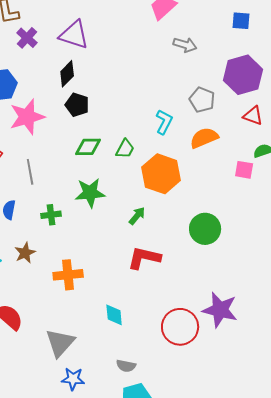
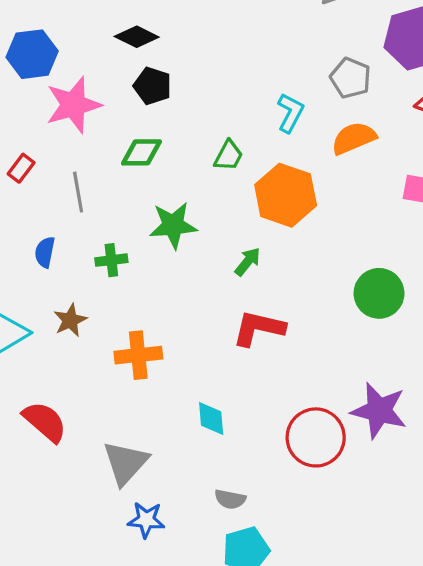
black diamond: (67, 74) -> (137, 37), turned 72
green diamond: (88, 147) -> (141, 152), moved
green circle: (205, 229) -> (379, 293), moved

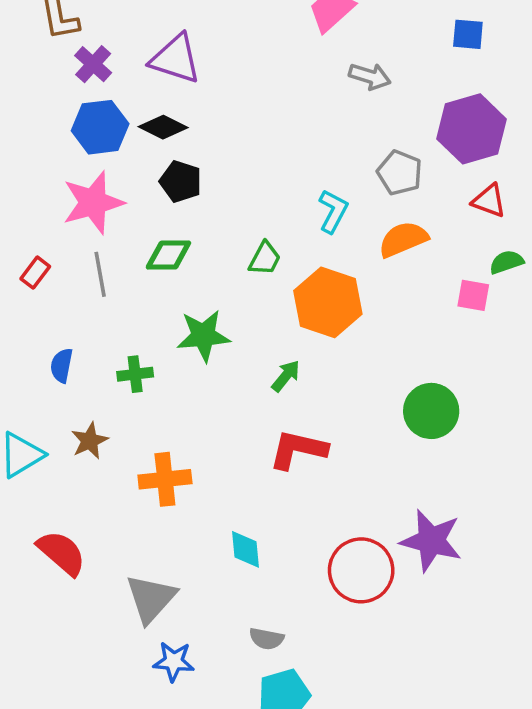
blue hexagon: (32, 54) -> (100, 127), moved
gray line: (78, 192) -> (100, 274), moved

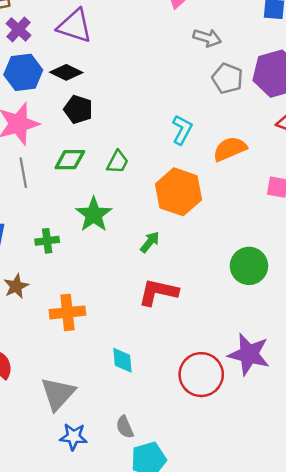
gray pentagon: (400, 173) -> (227, 78), moved
green trapezoid: (265, 259) -> (118, 162), moved
green star: (203, 336) -> (94, 215), turned -30
gray semicircle: (267, 639) -> (125, 427), moved, turned 55

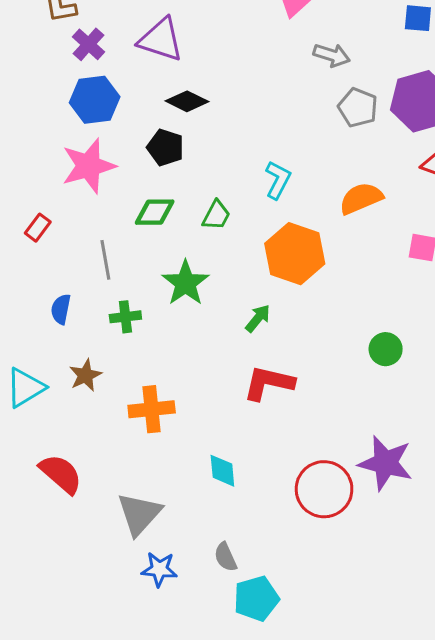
black diamond: (66, 72) -> (187, 101), moved
cyan L-shape: (182, 130) -> (278, 180), moved
gray line: (23, 173) -> (105, 260), moved
green circle: (249, 266) -> (386, 349), size x0.7

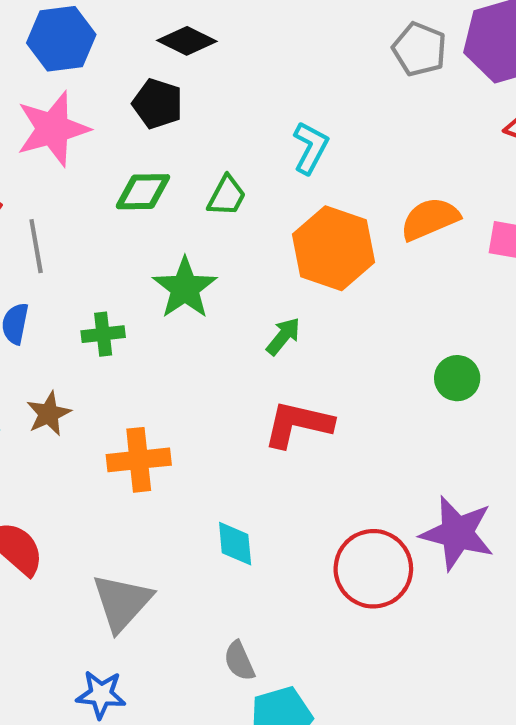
orange semicircle: (361, 198) -> (430, 219), moved
gray line: (105, 260) -> (36, 246), moved
blue star: (159, 569) -> (101, 694), moved

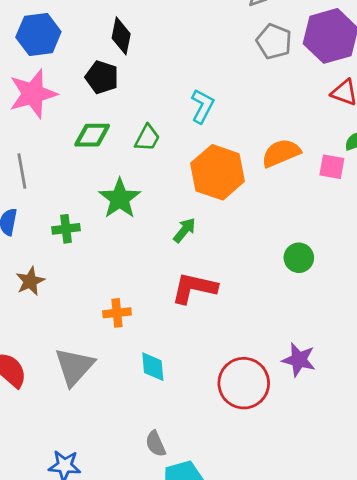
black diamond: (187, 41) -> (121, 36), turned 75
orange cross: (139, 460) -> (117, 313), moved, size x0.7
purple star: (457, 533) -> (299, 360), size x0.7
gray triangle: (122, 602) -> (74, 367), moved

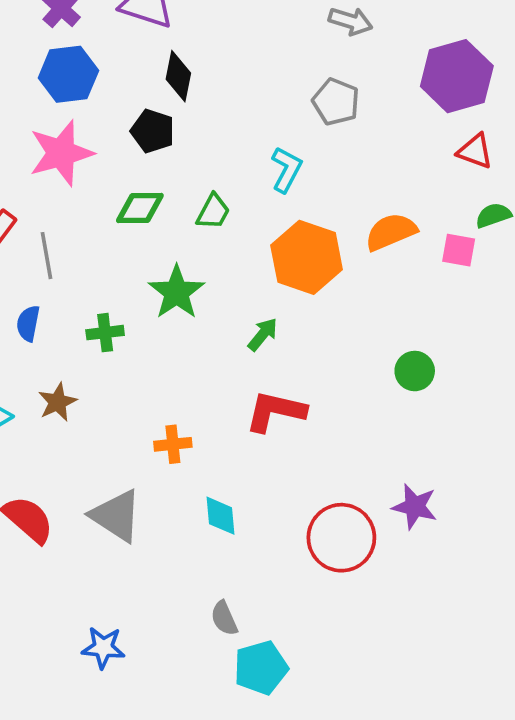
gray pentagon: (274, 41) -> (336, 102), moved
gray triangle: (74, 367) -> (116, 516), turned -39

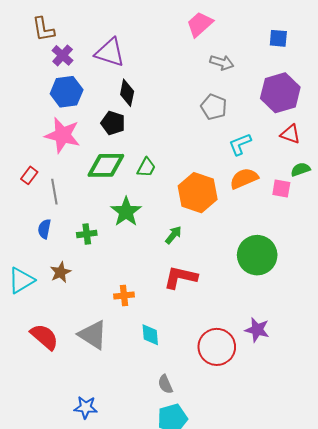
pink star: (61, 153) -> (63, 135), turned 30
cyan L-shape: (286, 170) -> (240, 144), moved, turned -140
green diamond: (140, 208) -> (106, 165), size x1.4
green circle: (415, 371) -> (257, 255), size x1.8
gray semicircle: (224, 618) -> (165, 384), moved

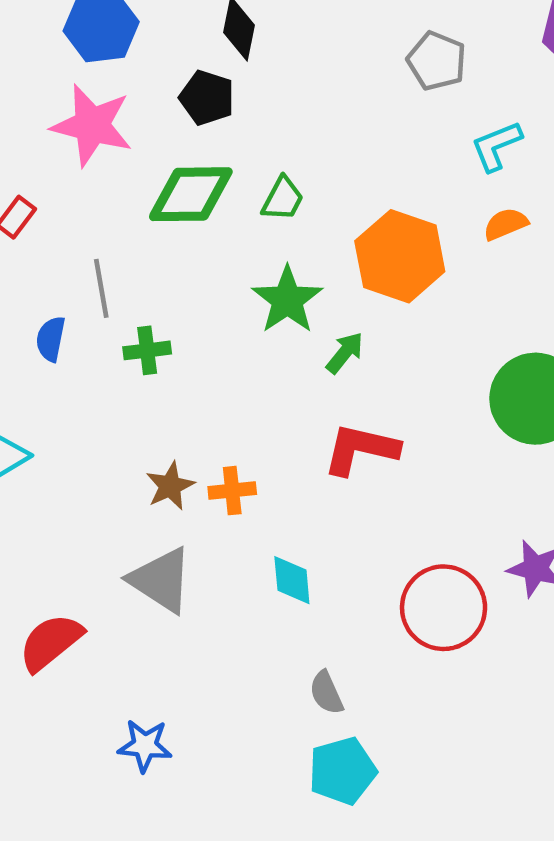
orange semicircle: (244, 178) -> (506, 224), size x0.7
gray line: (54, 192) -> (101, 288), moved
green star: (126, 212) -> (287, 300), moved
brown star: (60, 272) -> (170, 486), moved
red semicircle: (44, 337) -> (51, 642), moved, turned -80

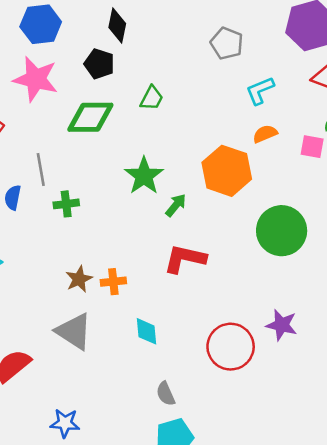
green trapezoid: (283, 199) -> (152, 98), moved
orange hexagon: (400, 256) -> (227, 171), moved

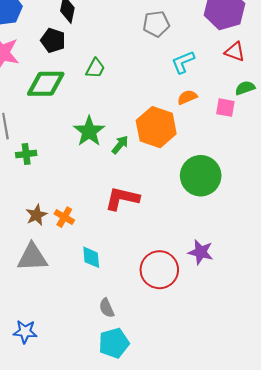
gray pentagon: (227, 43) -> (156, 24), turned -30
green arrow: (176, 205) -> (120, 145), moved
orange cross: (113, 282) -> (64, 217), turned 36
gray triangle: (74, 331) -> (32, 257), turned -36

